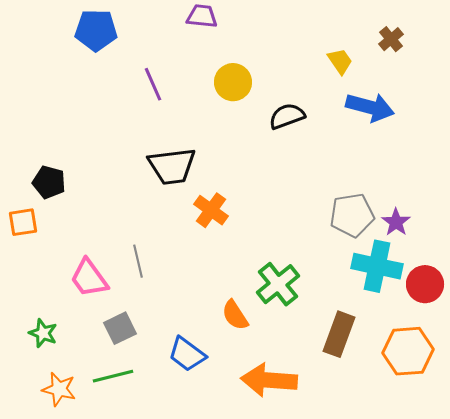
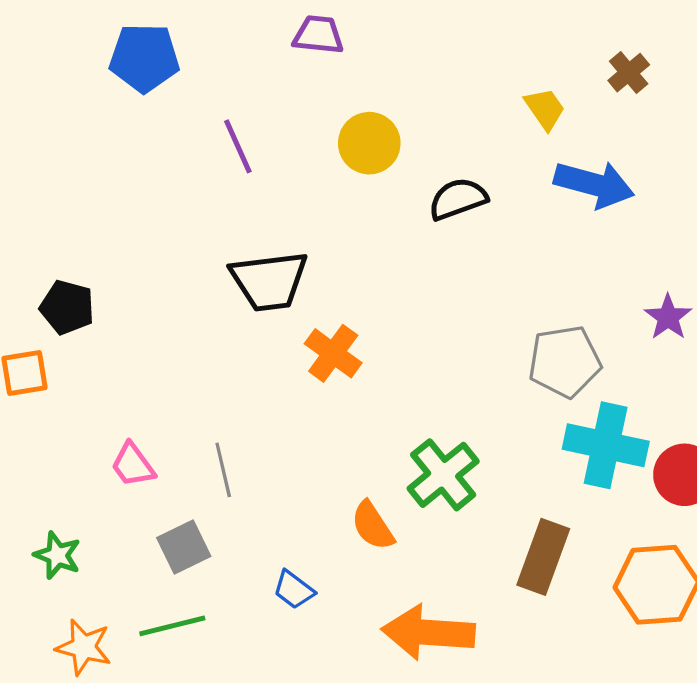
purple star: (396, 222) -> (668, 317), moved
gray line: (138, 261) -> (223, 470), moved
pink trapezoid: (89, 278) -> (133, 465), size x0.7
blue trapezoid: (187, 354) -> (294, 590), size x0.7

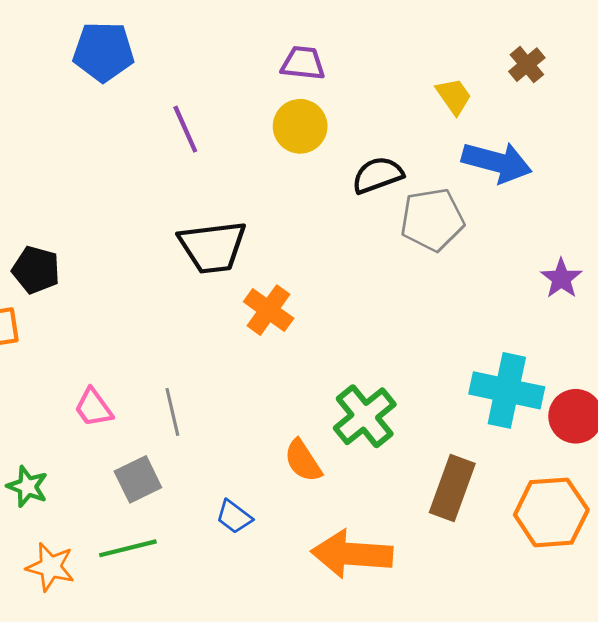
purple trapezoid: (318, 35) -> (303, 63), moved
gray pentagon: (565, 362) -> (432, 220), moved

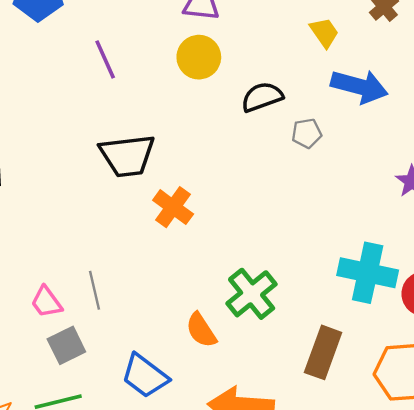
gray pentagon: (432, 220) -> (307, 133), size x0.6
pink trapezoid: (93, 408) -> (46, 302), moved
blue trapezoid: (234, 517) -> (145, 376), size x1.6

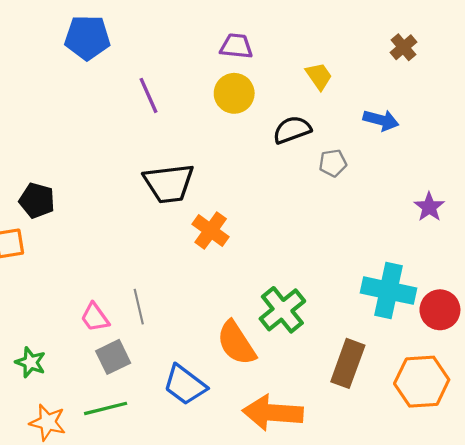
yellow trapezoid: (324, 33) -> (319, 76), moved
blue arrow: (359, 86) -> (381, 120), size x0.7
orange semicircle: (201, 330) -> (236, 343), size x1.4

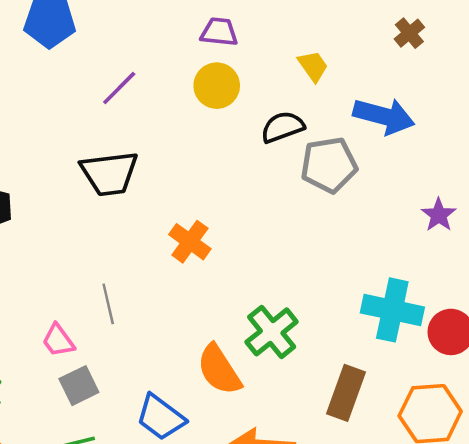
purple line: (148, 95) -> (119, 88), turned 69
blue arrow: (381, 120) -> (384, 116), size x1.5
gray pentagon: (333, 163) -> (329, 165), size x1.8
black trapezoid: (169, 183) -> (109, 173), moved
gray line: (139, 307) -> (108, 304), moved

